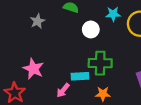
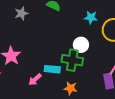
white circle: (91, 29) -> (81, 45), moved

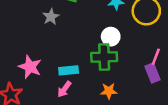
gray star: (21, 13) -> (51, 17), moved
cyan rectangle: (52, 69) -> (69, 70), moved

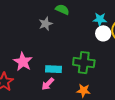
white circle: (111, 37) -> (103, 33), moved

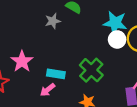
cyan star: (100, 19) -> (115, 23), size x1.5
green cross: (84, 63) -> (91, 70), turned 30

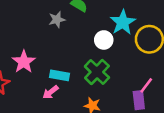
cyan star: (115, 23) -> (123, 22), turned 30
white circle: (117, 39) -> (104, 40), moved

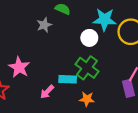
cyan star: (123, 22) -> (105, 20), turned -30
cyan rectangle: (60, 75) -> (68, 79), moved

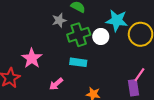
green cross: (87, 68) -> (79, 35), moved, turned 30
cyan rectangle: (68, 79) -> (78, 62), moved

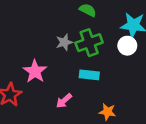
gray star: (59, 20) -> (64, 42), moved
white circle: (101, 37) -> (127, 46), moved

